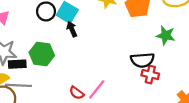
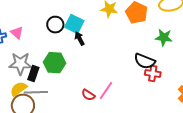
black semicircle: (142, 60) -> (145, 61), turned 30
black rectangle: (17, 64) -> (33, 74), turned -63

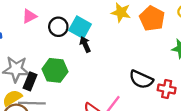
pink triangle: (17, 33) -> (29, 16), moved, turned 48
black semicircle: (145, 61) -> (141, 79), moved

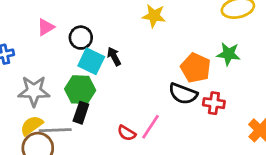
orange pentagon: (152, 18) -> (196, 68), moved
cyan square: (80, 27) -> (91, 61), moved
black rectangle: (30, 81) -> (81, 113), moved

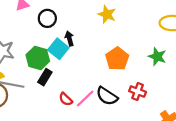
cyan square: (91, 61) -> (58, 49), moved
orange pentagon: (196, 68) -> (117, 59), moved
black semicircle: (183, 94) -> (107, 96), moved
black rectangle: (81, 113) -> (45, 77), moved

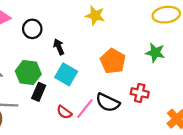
cyan square: (58, 49) -> (66, 74), moved

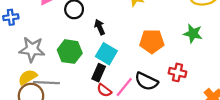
orange pentagon: (113, 61) -> (152, 41), turned -30
black rectangle: (39, 92) -> (99, 73), moved

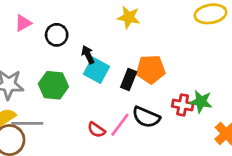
green star: (193, 34) -> (201, 102), moved
cyan square: (106, 54) -> (96, 70), moved
black rectangle: (99, 73) -> (129, 79), moved

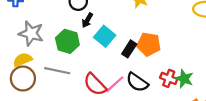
black arrow: (88, 55) -> (87, 20), moved, turned -136
gray line: (27, 123) -> (57, 71), moved
red semicircle: (96, 130) -> (95, 84), size x1.6

